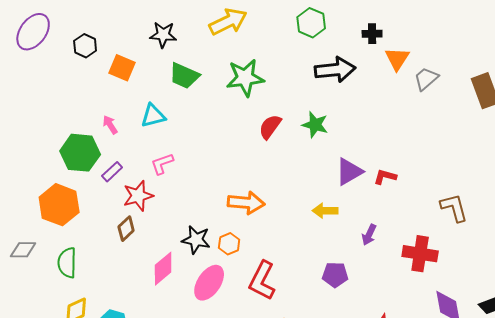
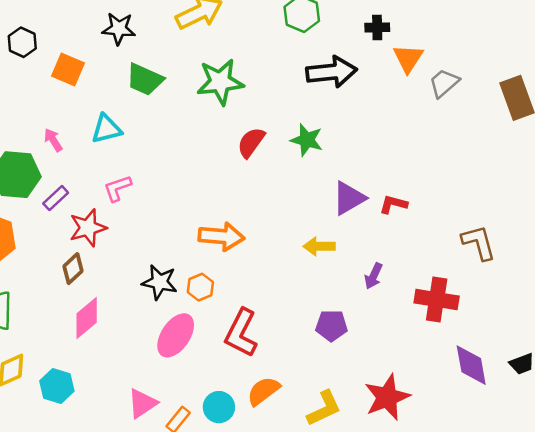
pink diamond: (163, 269) -> (87, 318), moved

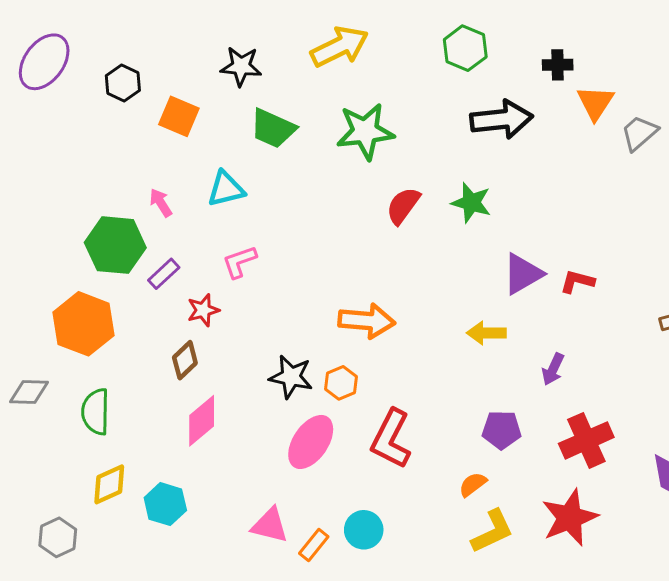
red star: (88, 228) -> (203, 310), size x0.7
red cross: (437, 299) -> (586, 440), moved, turned -33
orange semicircle: (263, 391) -> (473, 484), moved, size x0.7
pink triangle: (142, 403) -> (270, 525), turned 48

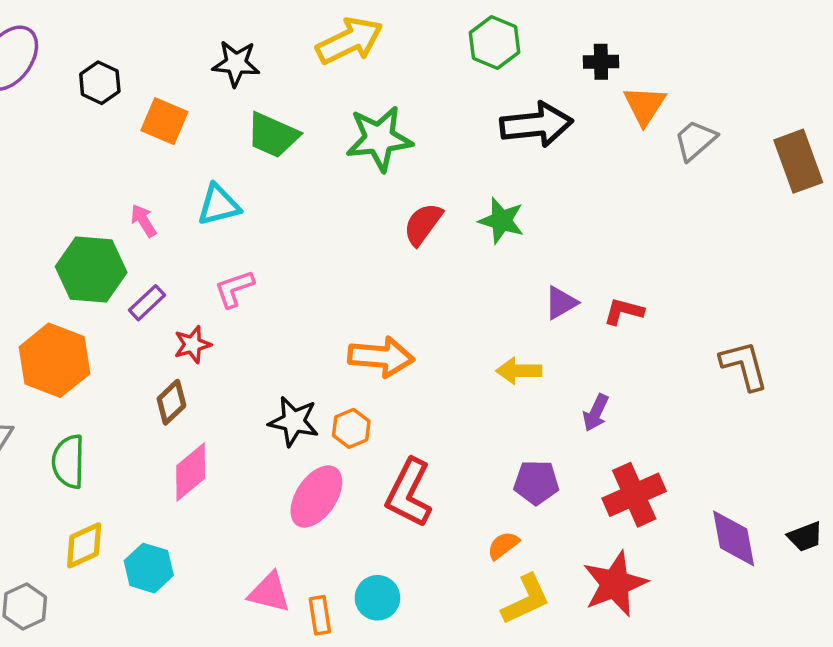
purple triangle: (523, 274) -> (561, 303), size x0.7
orange rectangle: (314, 545) -> (320, 615), turned -48

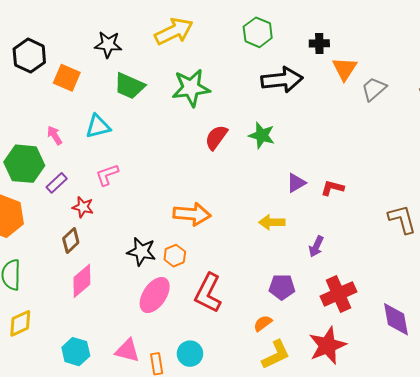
black hexagon: (100, 83) -> (29, 56), size x1.4
red star: (192, 345) -> (83, 207), turned 30
cyan hexagon: (149, 568) -> (76, 352), moved

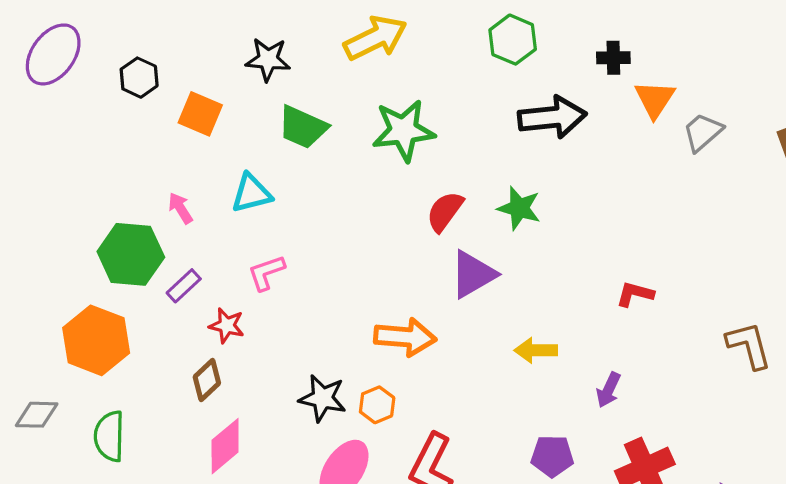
black hexagon: (29, 56) -> (139, 78), size x0.7
purple triangle: (296, 183) -> (473, 274), moved, size x1.5

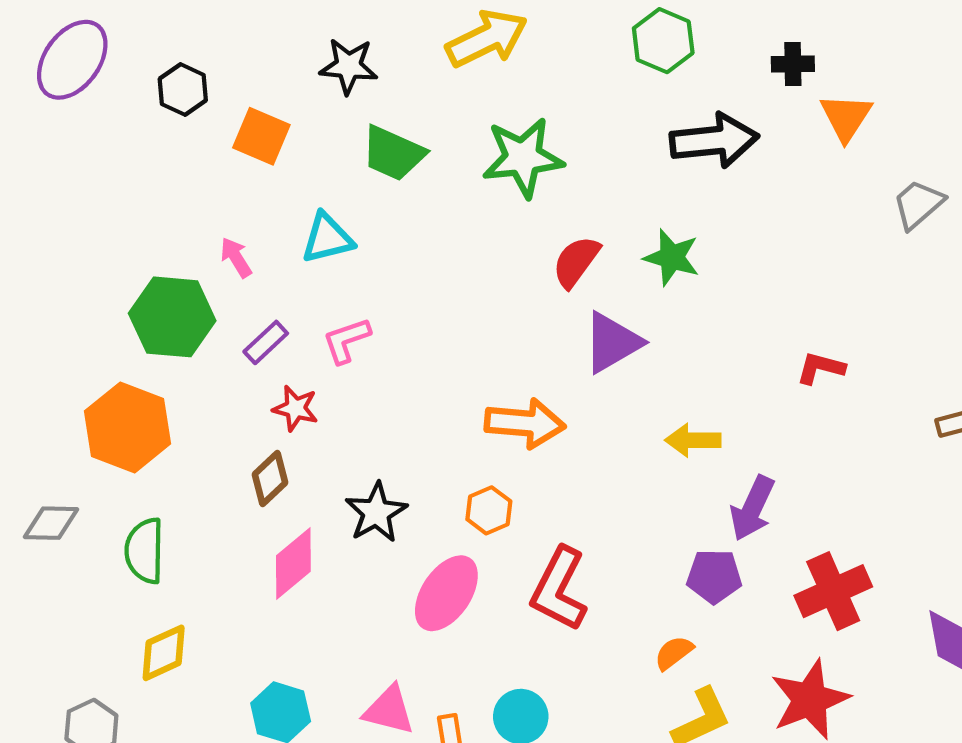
gray trapezoid: (703, 132) -> (918, 204), moved
purple rectangle: (184, 286) -> (266, 342), moved
purple arrow: (608, 390) -> (752, 508), moved, size x1.4
black star: (323, 398) -> (376, 512), moved, turned 30

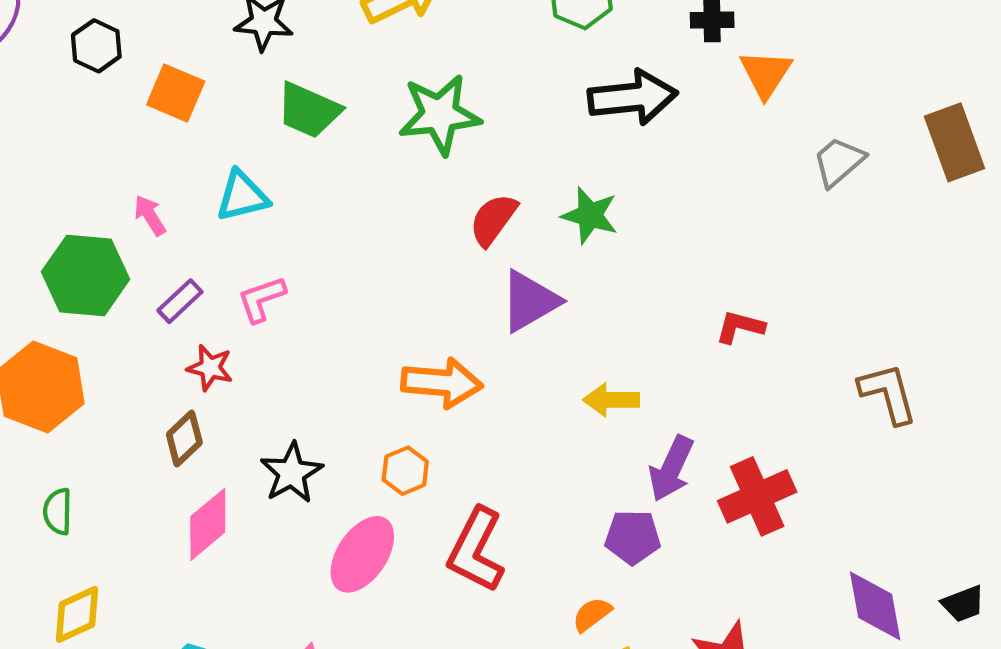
green semicircle: (145, 551) -> (58, 511), size x0.7
red cross: (833, 591) -> (757, 496), moved

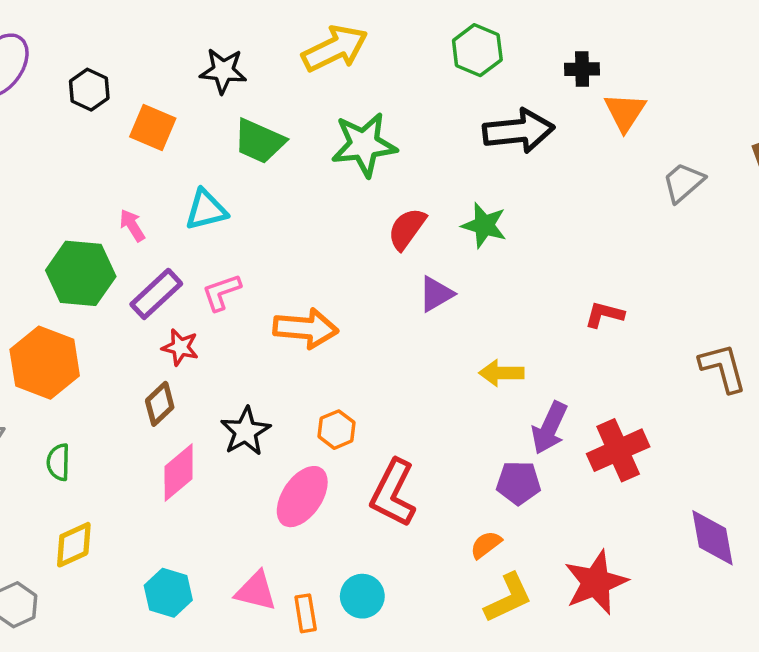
purple rectangle: (180, 301) -> (156, 294), size x1.4
purple triangle: (530, 301) -> (436, 294), size x0.7
orange arrow: (442, 383) -> (306, 328), moved

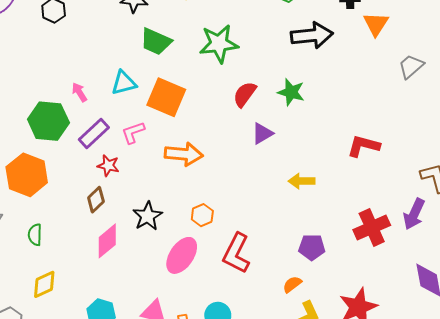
orange square: (153, 127) -> (166, 97), moved, size x1.4
red L-shape: (604, 315) -> (363, 146), size x1.4
purple arrow: (549, 428) -> (414, 214), moved

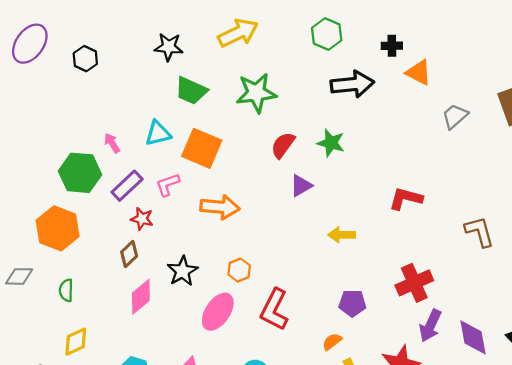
orange triangle: (376, 24) -> (419, 72), turned -36
purple arrow: (414, 214) -> (430, 326), moved

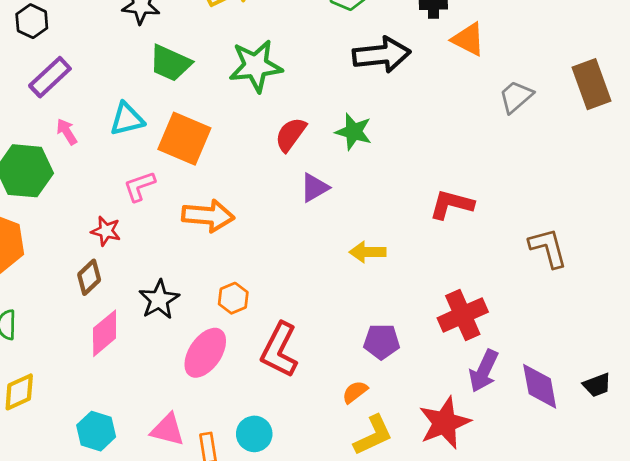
purple rectangle: (127, 186) -> (50, 77), moved

